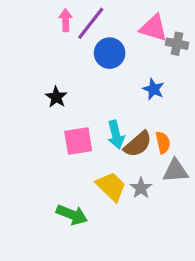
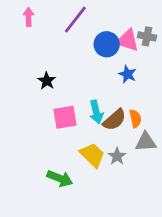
pink arrow: (66, 20) -> (29, 17), moved
pink triangle: (154, 28) -> (127, 40), moved
blue circle: (110, 53) -> (107, 44), moved

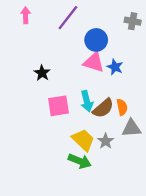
gray cross: (147, 36) -> (133, 21), moved
pink triangle: (127, 40) -> (94, 62), moved
green arrow: (60, 178) -> (80, 161), moved

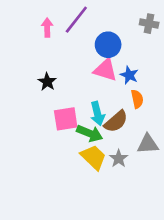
pink arrow: (26, 15) -> (47, 28), moved
orange semicircle: (122, 107) -> (137, 99), moved
green arrow: (80, 161) -> (90, 133), moved

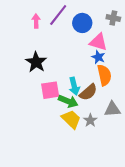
blue circle: (108, 45) -> (82, 23), moved
pink triangle: (105, 70) -> (98, 42), moved
black star: (47, 82) -> (36, 62), size x1.5
orange semicircle: (137, 99) -> (104, 75), size x1.5

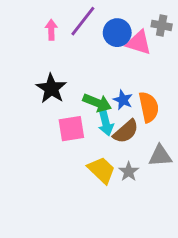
pink triangle: (98, 42) -> (139, 43), moved
blue star: (98, 57) -> (123, 100), moved
green arrow: (68, 101) -> (97, 103), moved

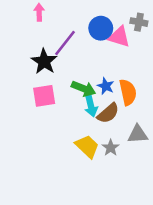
purple line: (83, 21) -> (65, 43), moved
pink arrow: (51, 30) -> (39, 12), moved
black star: (51, 88) -> (44, 61), moved
pink square: (71, 129) -> (44, 96), moved

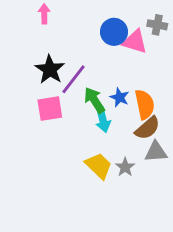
purple line: (65, 43) -> (74, 79), moved
green arrow: (84, 89) -> (94, 100), turned -145
brown semicircle: (108, 113) -> (147, 128), moved

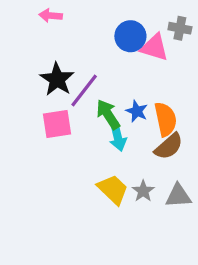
pink arrow: (44, 14) -> (51, 15), turned -84
gray triangle: (156, 152) -> (178, 196), moved

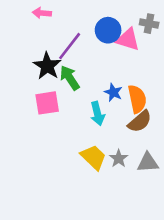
purple line: (84, 90) -> (70, 46), moved
green arrow: (108, 114) -> (70, 78), moved

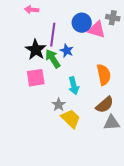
purple line: (70, 46) -> (53, 35), turned -30
blue star: (113, 92) -> (67, 51), moved
brown semicircle: (140, 121) -> (105, 105), moved
gray star: (119, 159) -> (59, 105), moved

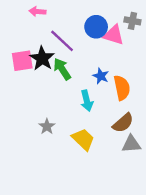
purple line: (53, 35) -> (62, 41), turned -55
blue star: (67, 51) -> (101, 76), moved
pink square: (36, 78) -> (22, 61), moved
gray star: (59, 105) -> (47, 126), moved

